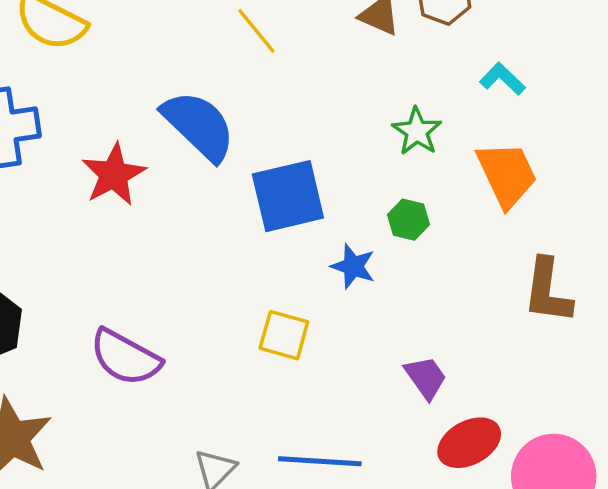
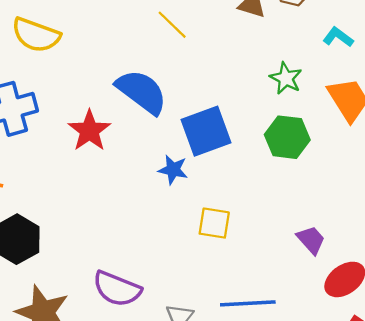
green hexagon: (408, 220) -> (287, 137), size x1.6
blue star: (353, 266) -> (173, 170), moved
purple semicircle: (125, 357) -> (117, 289), moved

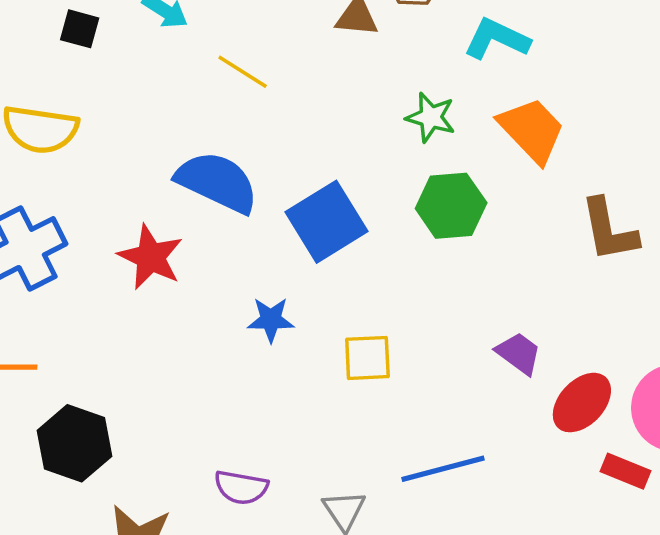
cyan L-shape: (338, 37) -> (497, 39), size x1.4
blue star: (173, 170) -> (271, 320), moved
purple semicircle: (117, 289) -> (241, 487), size x0.7

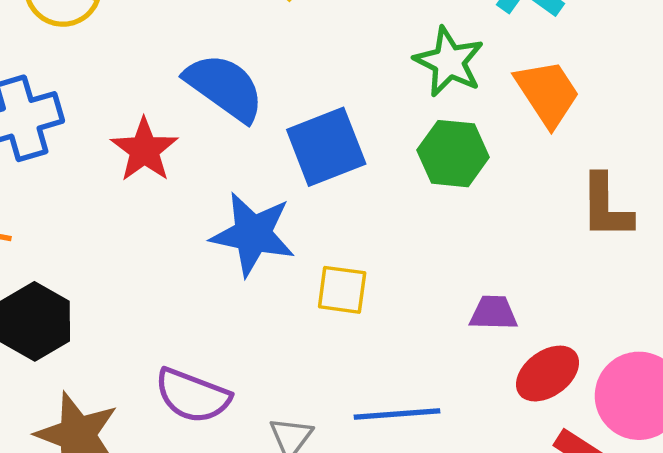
green star: (431, 117) -> (449, 62), size x1.4
blue star: (271, 320) -> (253, 234), size x1.8
purple trapezoid: (519, 353) -> (494, 313), turned -45
purple semicircle: (241, 487) -> (193, 396), size x1.4

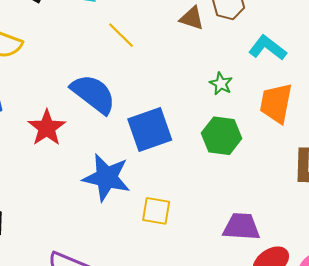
green star: (449, 62) -> (221, 84), size x0.6
orange trapezoid: (547, 93) -> (276, 103), turned -138
purple trapezoid: (494, 313) -> (241, 227), size x1.4

